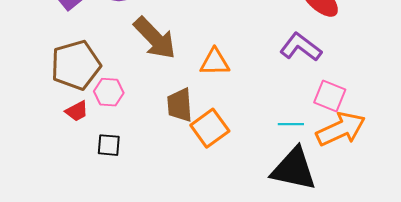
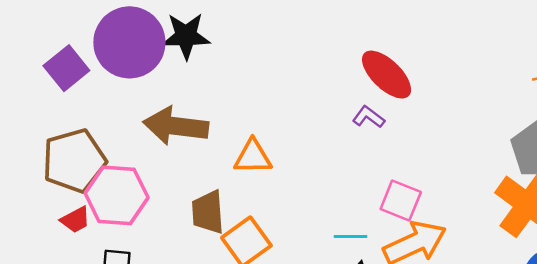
brown arrow: (155, 38) -> (176, 126), turned 141
purple L-shape: (301, 47) -> (369, 117), moved, size x0.6
pink hexagon: (109, 92) -> (117, 195), size x1.6

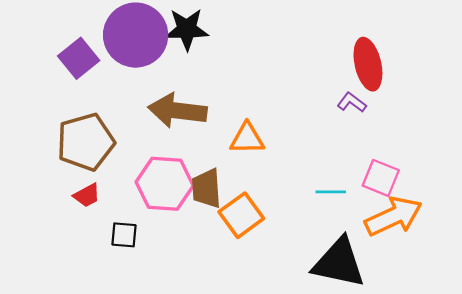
red ellipse: (387, 75) -> (368, 64), turned 33
pink hexagon: (117, 195) -> (165, 184), moved
cyan line: (351, 237) -> (331, 192), moved

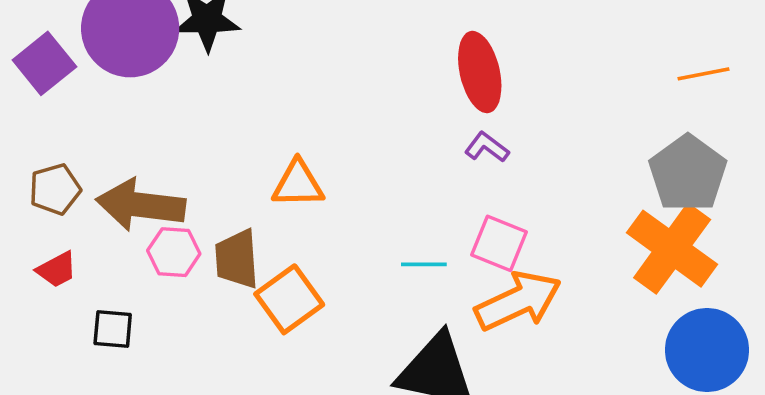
purple L-shape: (352, 102) -> (487, 147), moved
brown arrow: (177, 111) -> (141, 205), moved
brown pentagon: (86, 142) -> (55, 189), size x0.6
pink hexagon: (165, 184) -> (174, 252), size x0.6

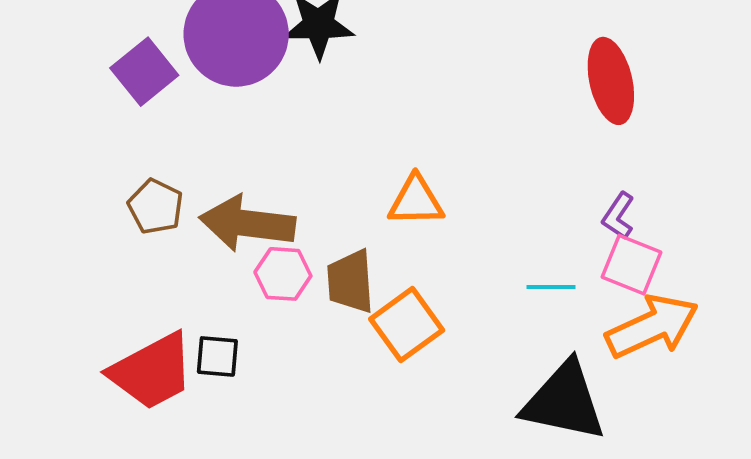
purple L-shape: (487, 147) -> (618, 216), moved, turned -93
brown pentagon: (55, 189) -> (156, 207), turned -30
red trapezoid: (57, 270) -> (152, 371), moved, size x2.0

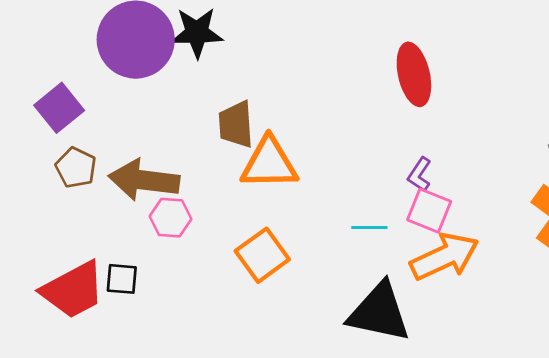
purple square: (144, 72) -> (59, 108), moved
orange triangle: (416, 201) -> (269, 163), size x1.4
brown trapezoid: (350, 281) -> (236, 124), moved

